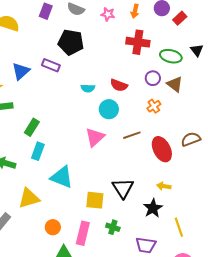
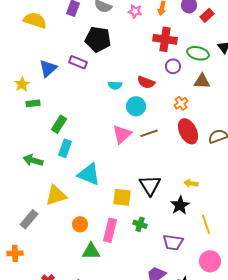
purple circle: (153, 78) -> (173, 66), moved
brown triangle: (175, 84) -> (202, 81), turned -36
brown line: (132, 135) -> (149, 133), moved
red ellipse: (162, 149) -> (188, 131), moved

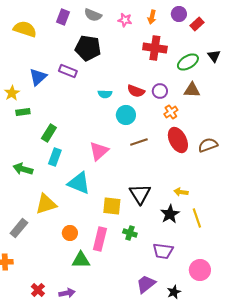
green ellipse: (198, 53) -> (188, 62), turned -45
purple circle: (173, 66) -> (160, 91), moved
pink triangle: (122, 134) -> (99, 151), moved
yellow line: (206, 224) -> (197, 218), moved

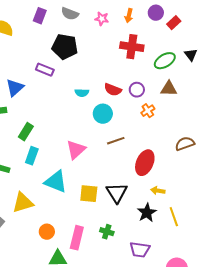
blue triangle: (38, 77) -> (15, 88), moved
red ellipse: (178, 140) -> (145, 163), moved, turned 50
yellow square: (112, 206) -> (89, 194), moved

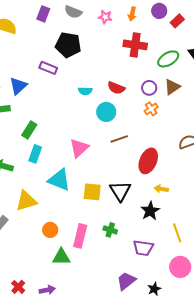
brown triangle: (169, 89) -> (172, 87), turned -36
purple circle: (137, 90) -> (149, 88), moved
yellow line: (174, 217) -> (177, 233), moved

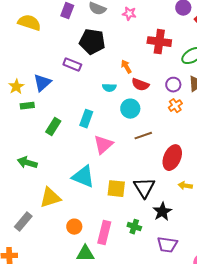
orange arrow: (132, 14) -> (126, 67), moved, turned 136
cyan rectangle: (35, 154) -> (86, 119), moved
black star: (150, 211) -> (162, 212), moved

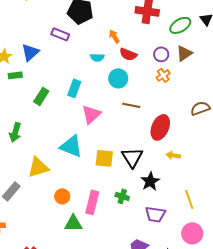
brown line: (143, 136) -> (131, 105), turned 30
green arrow: (27, 163) -> (15, 132), turned -90

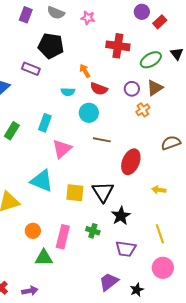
orange cross: (163, 75) -> (143, 110), moved
yellow arrow: (173, 155) -> (159, 190), moved

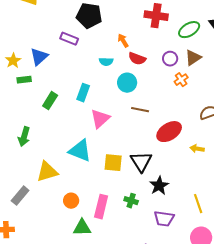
red ellipse: (131, 162) -> (169, 132), turned 35
yellow arrow: (159, 190) -> (197, 149), moved

